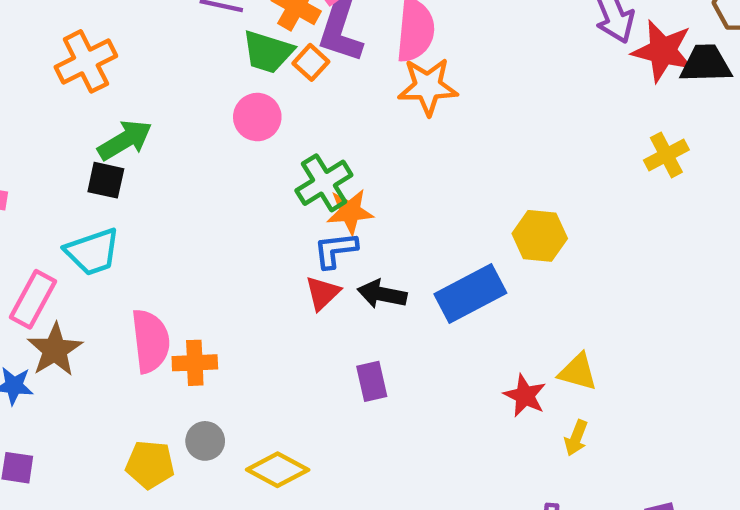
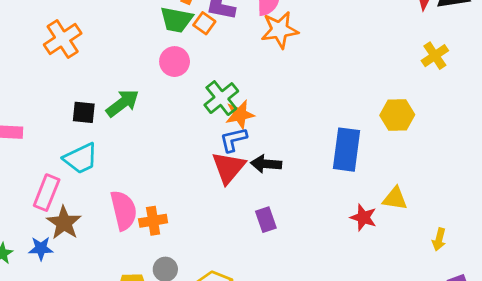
green arrow: (125, 140) -> (123, 103), moved
yellow hexagon: (540, 236) -> (397, 115), moved
red triangle: (323, 293) -> (228, 168), size x1.5
blue rectangle: (470, 293) -> (346, 150), moved, turned -48
yellow arrow: (576, 438) -> (439, 239), moved

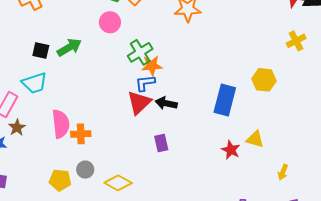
brown star: (64, 223) -> (17, 128), size x0.7

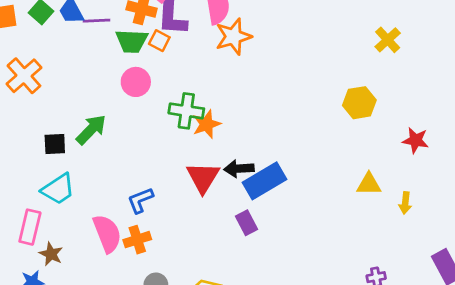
green cross: (140, 52) -> (186, 111), turned -35
blue L-shape: (145, 83) -> (140, 200), moved
blue rectangle: (225, 100) -> (264, 181), moved, turned 60
red star: (231, 150) -> (416, 140), moved
yellow arrow: (283, 172) -> (405, 203), moved

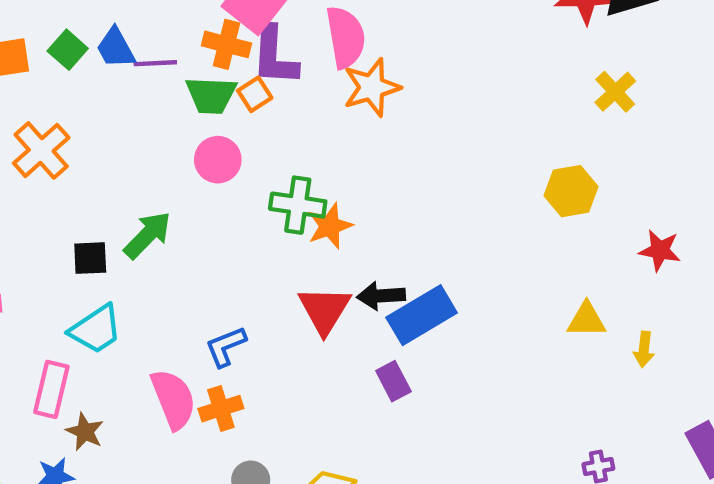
orange square: (159, 41) -> (255, 94), turned 30

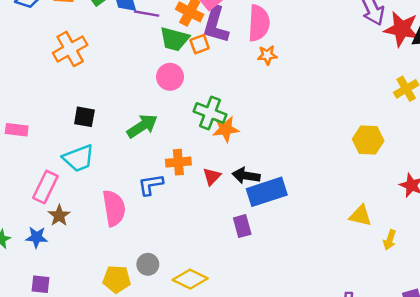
orange star: (372, 87) -> (267, 55), size x0.6
green arrow: (148, 235) -> (142, 126), moved
red triangle: (324, 310) -> (212, 176), size x0.6
orange cross: (221, 409) -> (178, 162), moved

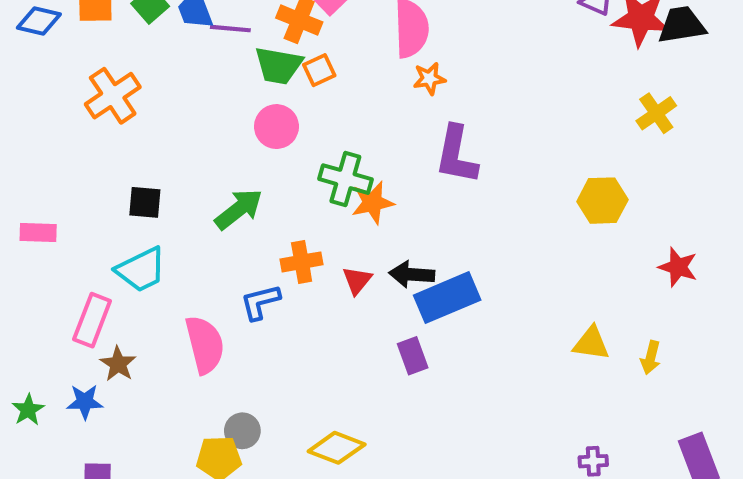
purple L-shape: (216, 25) -> (456, 155), moved
yellow triangle: (360, 216) -> (591, 343), moved
gray circle: (148, 264) -> (242, 431), moved

